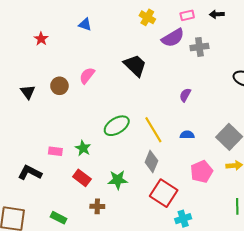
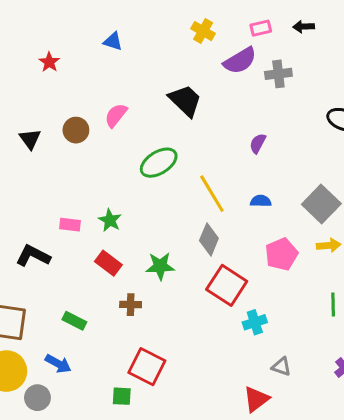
green ellipse: (117, 126) -> (159, 163), moved

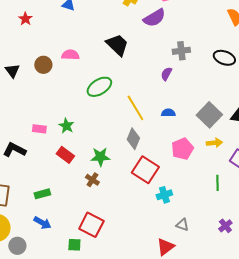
gray cross: (278, 74) -> (181, 51), moved
pink semicircle: (116, 115) -> (70, 55), turned 54
brown cross: (131, 305) -> (92, 180), moved, turned 32
green rectangle: (74, 321) -> (42, 194), turned -42
blue arrow: (58, 364) -> (42, 223), moved

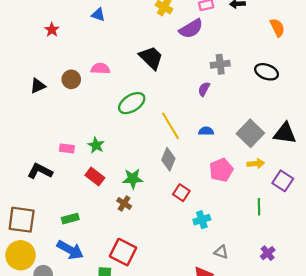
black triangle: (12, 71) -> (38, 86), turned 42
red square: (145, 170) -> (181, 193), size x0.6
blue arrow: (42, 223) -> (70, 250), size x1.4

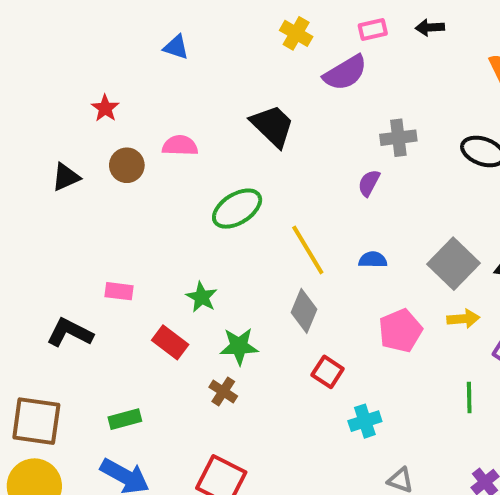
red star: (52, 30) -> (105, 108), moved
green star: (96, 145) -> (202, 297), moved

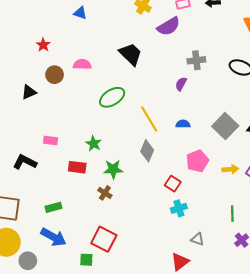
black triangle: (66, 177) -> (29, 92), moved
yellow arrow: (463, 319) -> (230, 169), moved
red rectangle: (170, 342) -> (77, 167), turned -30
red square: (328, 372) -> (173, 184), moved
green line: (469, 397) -> (232, 213), moved

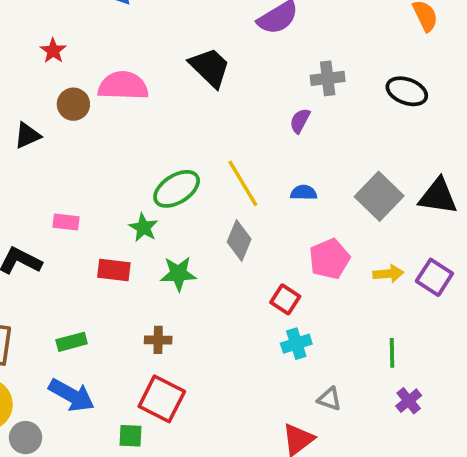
pink semicircle: (82, 64) -> (123, 86), size x1.5
green ellipse: (112, 97) -> (177, 189), moved
brown cross: (105, 193) -> (158, 340), moved, turned -32

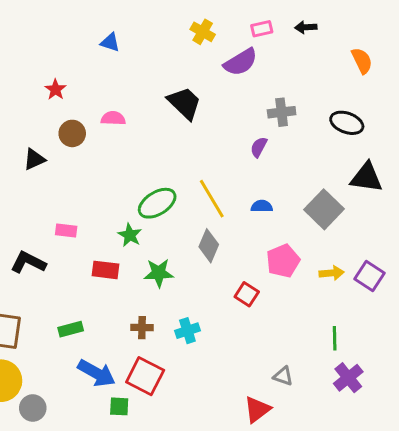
pink semicircle: (123, 86) -> (113, 118), size x0.6
black triangle: (438, 196) -> (366, 177), moved
cyan cross: (296, 344) -> (187, 331), moved
blue arrow: (72, 395) -> (96, 373), moved
purple cross: (409, 401) -> (348, 378), size x1.4

